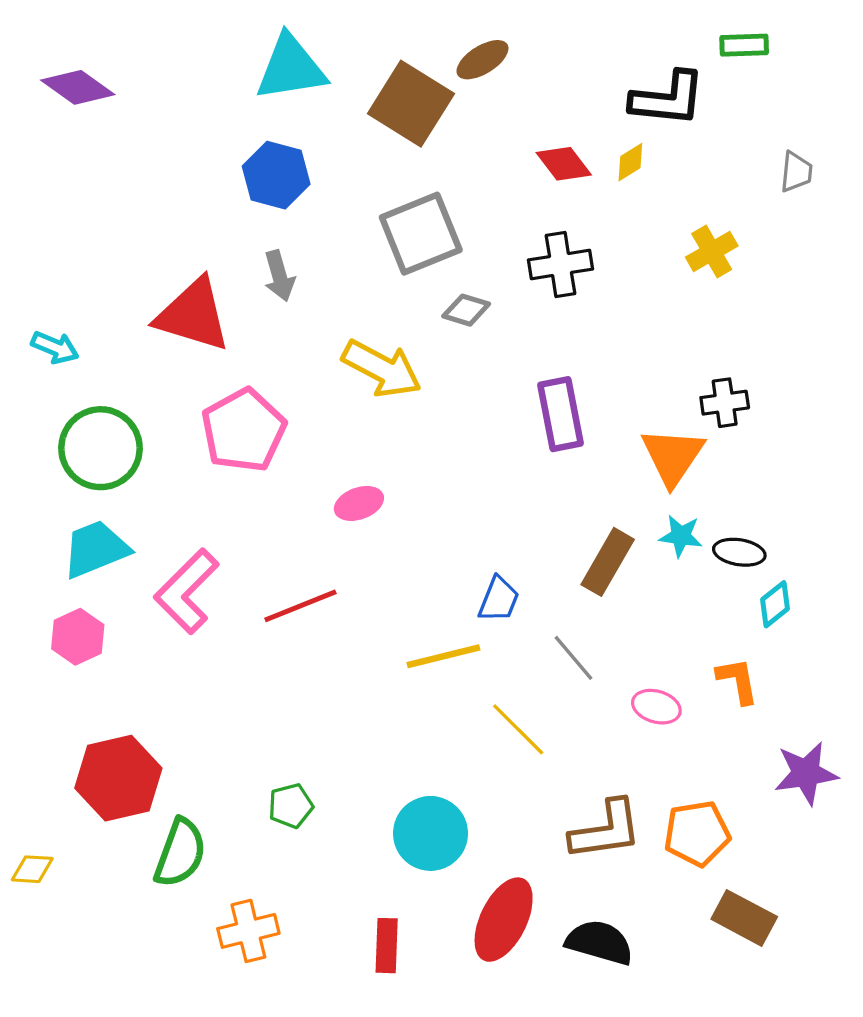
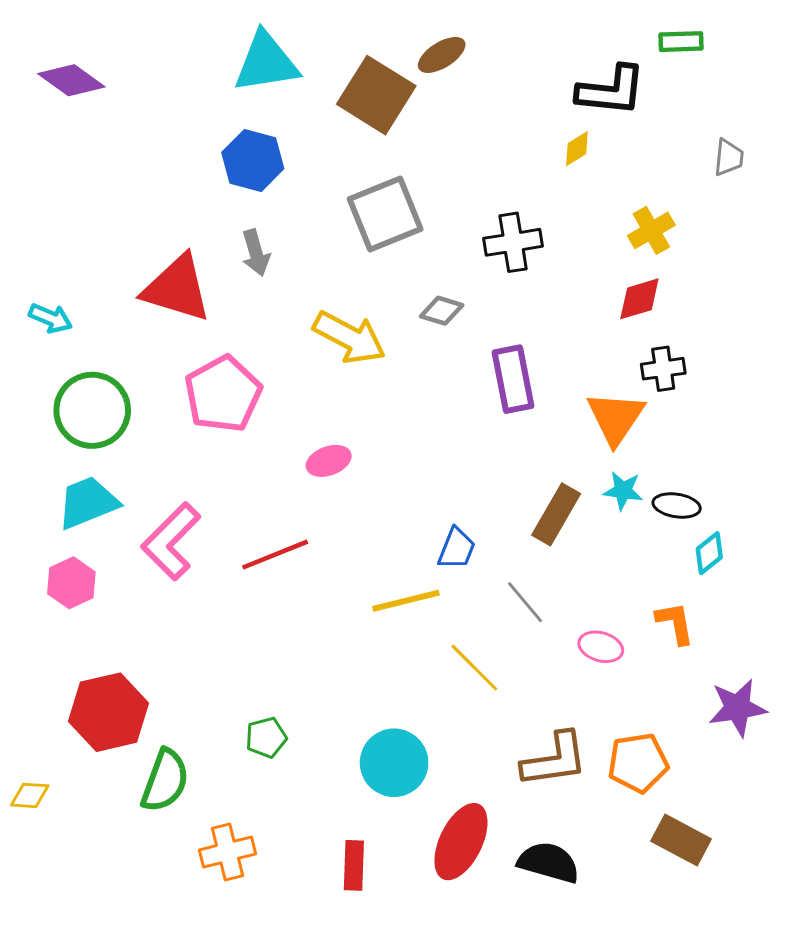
red diamond: (564, 164) -> (639, 299), moved, turned -69
gray diamond: (466, 310) -> (442, 311), moved

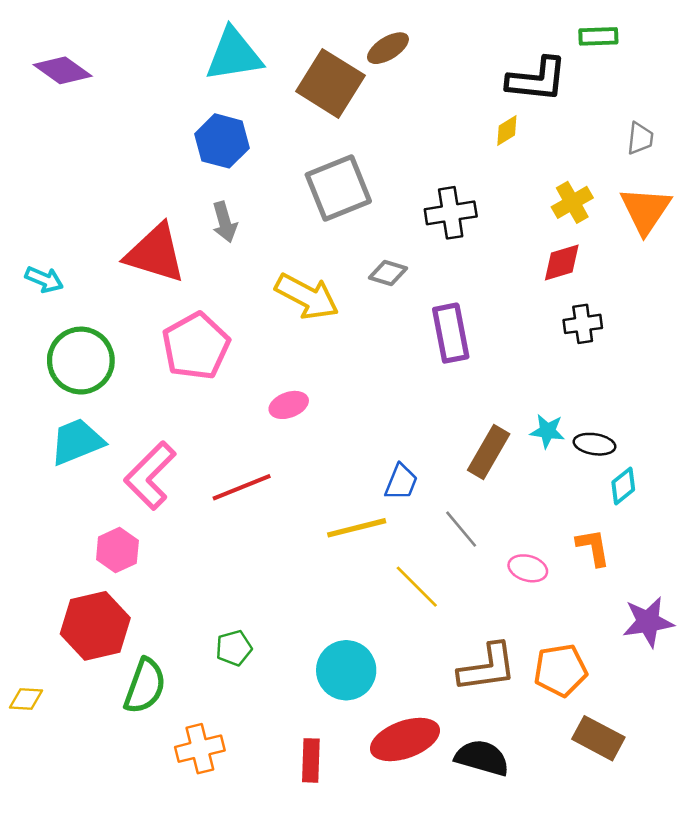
orange triangle: (616, 418) -> (645, 210), moved
pink hexagon: (71, 583) -> (117, 550), moved
red ellipse: (461, 842) -> (405, 740), turned 44

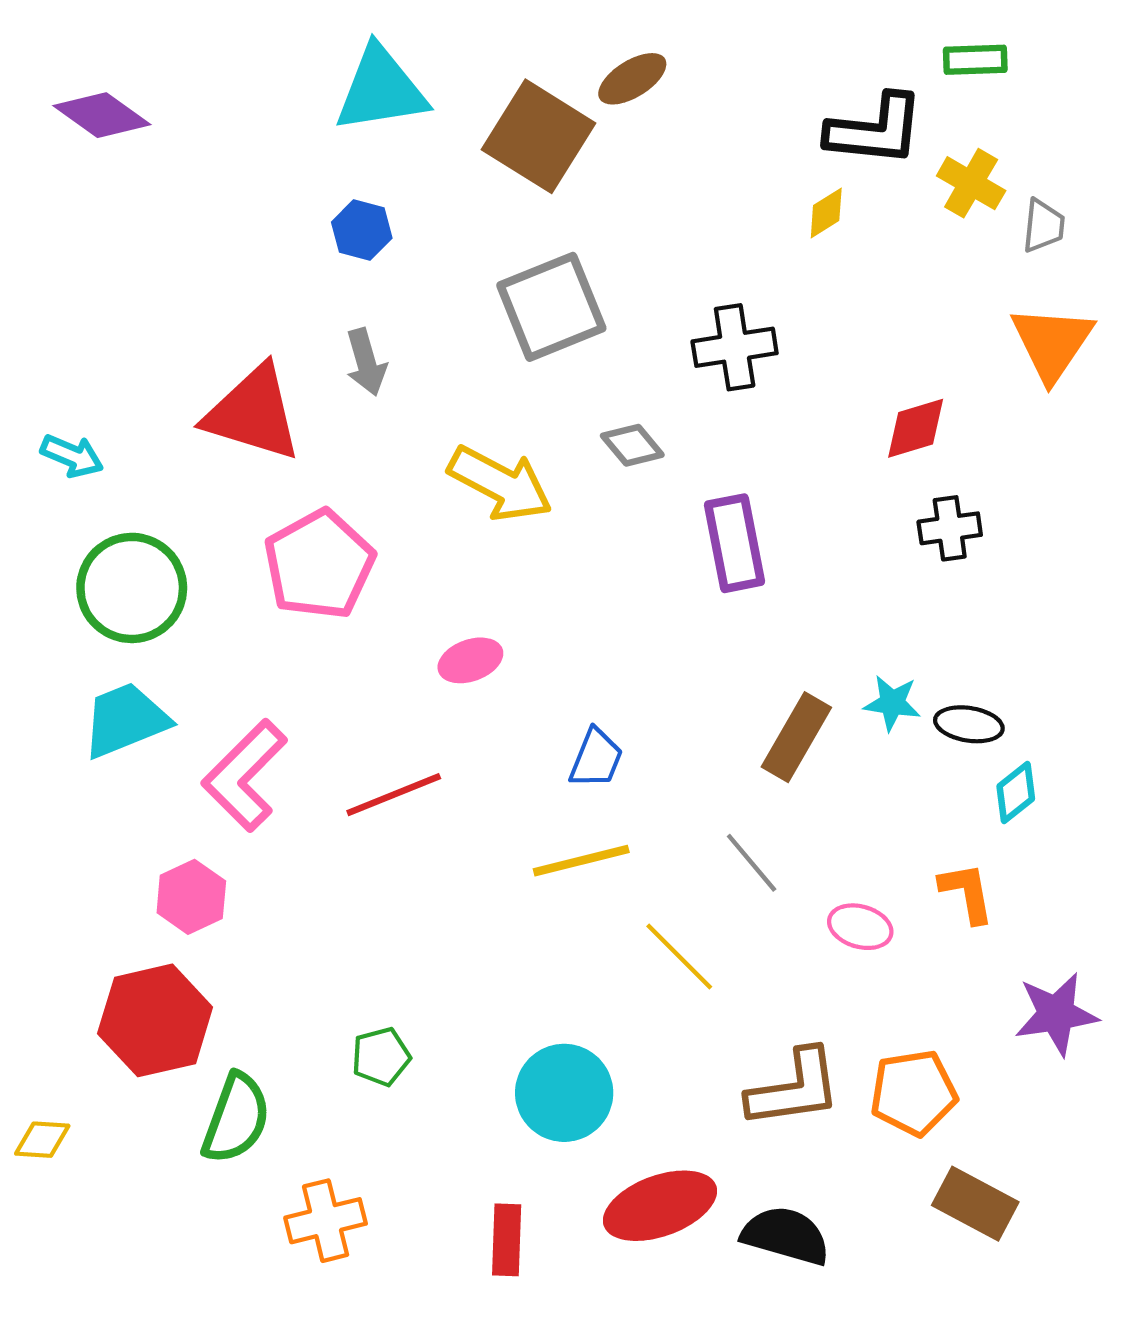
blue hexagon: (222, 141) -> (362, 230), size x0.7
yellow cross: (572, 202) -> (971, 183), moved, turned -30
gray diamond: (388, 273) -> (632, 445), turned 33
blue trapezoid: (401, 482) -> (596, 758), moved

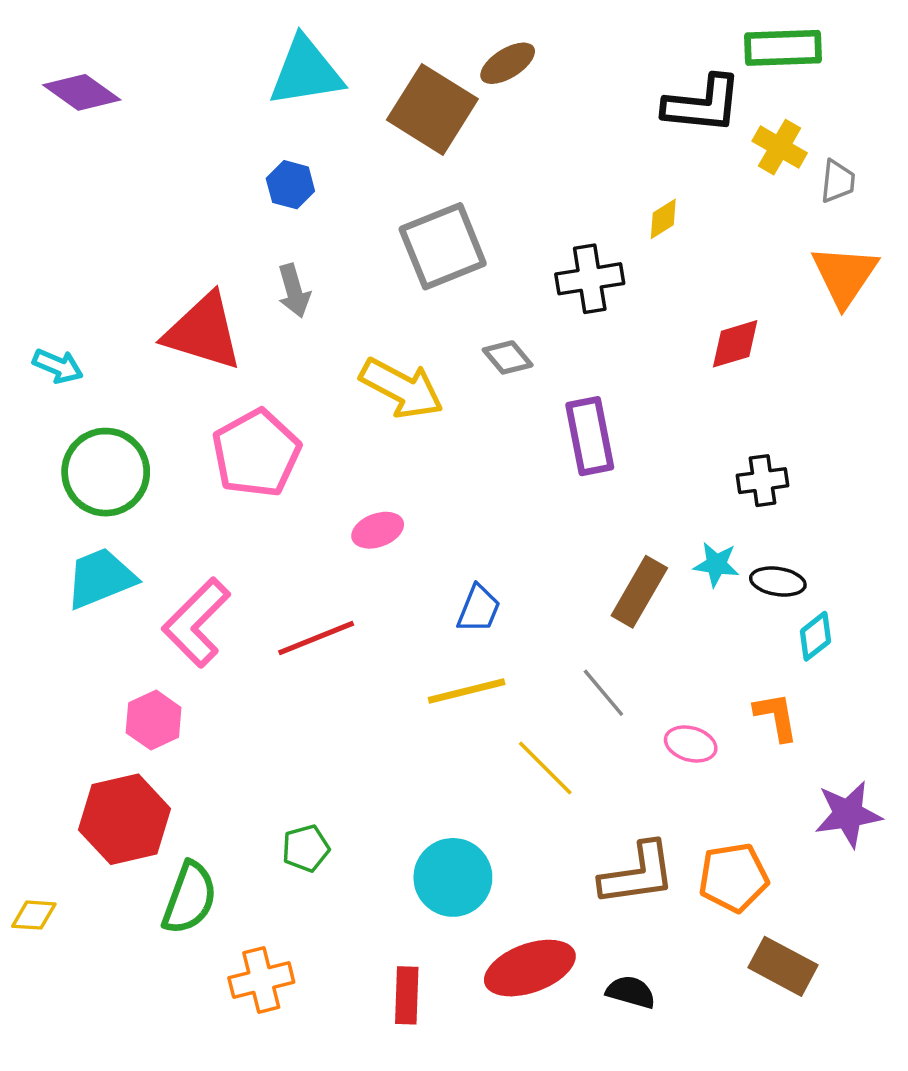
green rectangle: (975, 60) -> (783, 48), size x1.5
yellow diamond: (826, 213) -> (663, 219), moved
black cross: (950, 528) -> (762, 481), moved
black semicircle: (786, 1236) -> (631, 992), size x0.7

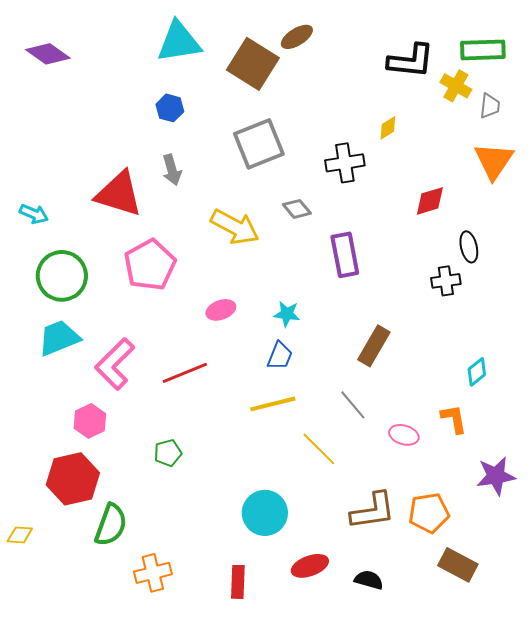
green rectangle: (783, 48) -> (483, 50), moved
cyan star: (716, 564) -> (287, 314), moved
black ellipse: (778, 582) -> (469, 247), moved, turned 68
green pentagon: (306, 848) -> (168, 453), moved
red ellipse: (530, 968) -> (310, 566), size x0.7

